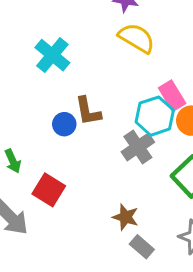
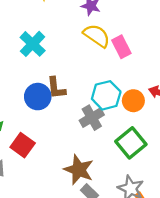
pink rectangle: (172, 96) -> (121, 47), moved
blue circle: (64, 124) -> (38, 97), size x1.5
brown star: (126, 217) -> (79, 170), size x1.5

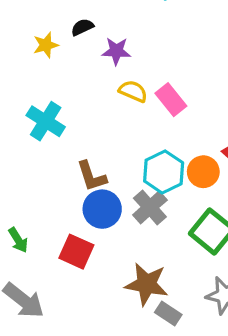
yellow semicircle: (97, 36) -> (133, 91), size x0.7
blue circle: (38, 97) -> (102, 209), moved
red square: (23, 145) -> (76, 252), moved

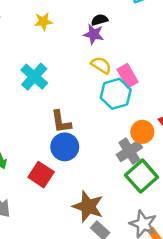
black semicircle: (82, 27) -> (100, 20), moved
cyan hexagon: (164, 172) -> (116, 94), moved
gray cross: (150, 207) -> (129, 151), moved

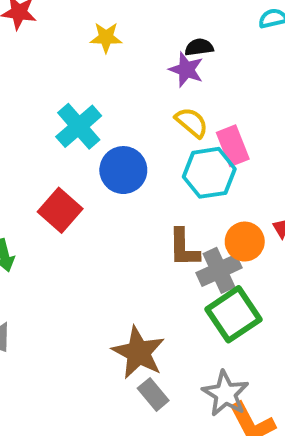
brown L-shape: (61, 122) -> (184, 248), moved
blue circle: (65, 147) -> (123, 170), moved
red square: (41, 175) -> (60, 210), moved

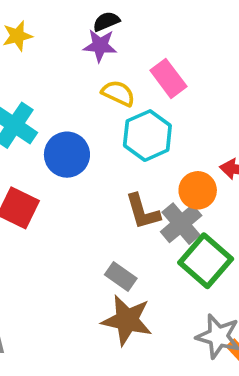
pink rectangle: (233, 146) -> (168, 78), moved
gray rectangle: (153, 394) -> (121, 277), moved

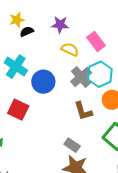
black semicircle: (106, 21) -> (27, 32), moved
cyan hexagon: (147, 136) -> (100, 74), moved
gray cross: (181, 224) -> (81, 77), moved

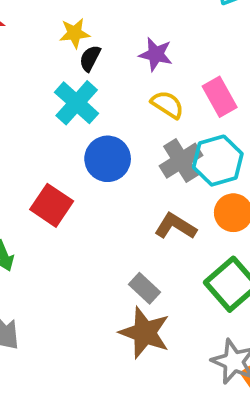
black semicircle: (27, 32) -> (90, 58), turned -48
cyan cross: (16, 67) -> (77, 103), moved
brown L-shape: (83, 111) -> (175, 226), turned 130

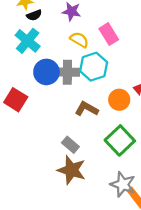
black semicircle: (90, 58) -> (34, 15), turned -136
gray cross: (181, 161) -> (67, 72), moved, turned 35
cyan hexagon: (218, 161) -> (94, 67), moved

